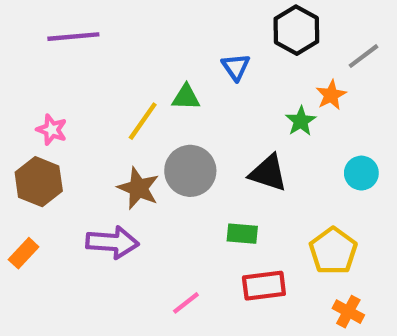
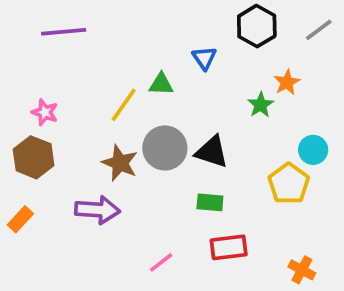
gray line: (364, 56) -> (319, 30), moved
black triangle: (268, 173) -> (212, 152), moved
yellow pentagon: (333, 251) -> (289, 184), moved

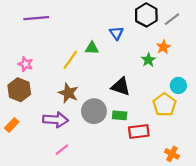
gray line: (319, 30) -> (172, 19), moved
gray circle: (165, 148) -> (94, 111), moved
red rectangle: (229, 247) -> (139, 131), moved
pink line: (161, 262) -> (62, 150), moved

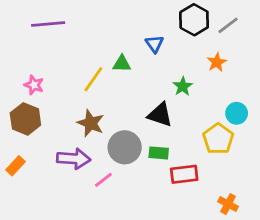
green star: (148, 60) -> (183, 86), moved
pink line: (62, 150) -> (103, 180), moved

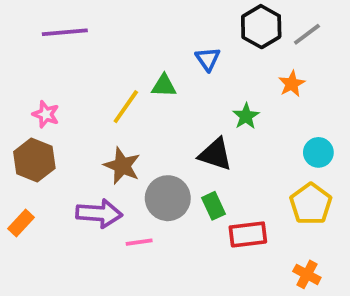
yellow pentagon: (218, 139) -> (311, 204), moved
green rectangle: (159, 153) -> (214, 206), turned 60
pink line: (103, 180) -> (139, 242), turned 30

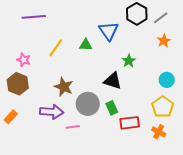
blue triangle: (208, 59) -> (109, 31), size x1.5
orange star: (292, 84) -> (164, 41), moved
yellow line: (126, 107) -> (56, 48), moved
orange cross: (307, 274) -> (159, 132), moved

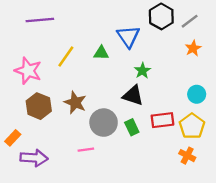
pink star: (24, 60) -> (28, 71), size x1.6
green star: (129, 61) -> (142, 71), moved
brown hexagon: (18, 84) -> (39, 106), moved
purple arrow: (52, 112) -> (34, 158), moved
red rectangle: (130, 123) -> (162, 120), moved

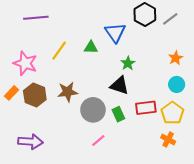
orange star: (193, 48) -> (176, 58), moved
brown star: (75, 102) -> (68, 92), turned -30
orange rectangle: (13, 138) -> (11, 93), moved
pink line: (86, 150) -> (98, 141), moved, turned -32

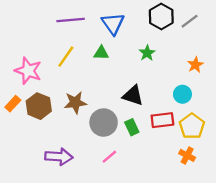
purple line: (36, 18) -> (71, 20), moved
blue triangle: (115, 33) -> (113, 24), moved
green star: (128, 63) -> (147, 53), moved
cyan circle: (177, 84) -> (182, 94), moved
purple arrow: (31, 142) -> (59, 157), moved

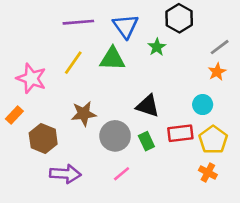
gray line: (190, 21) -> (220, 47), moved
green triangle: (101, 53) -> (112, 59), size x1.5
green star: (147, 53) -> (157, 47), moved
brown hexagon: (39, 106) -> (43, 139), moved

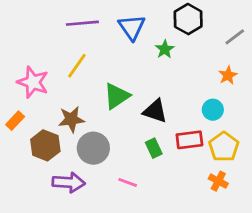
gray line: (220, 47) -> (235, 37), moved
green triangle: (112, 59) -> (117, 96), moved, turned -36
brown star: (84, 114) -> (71, 119), moved
gray circle: (115, 136) -> (93, 148), moved
pink line: (122, 174) -> (128, 182), turned 60

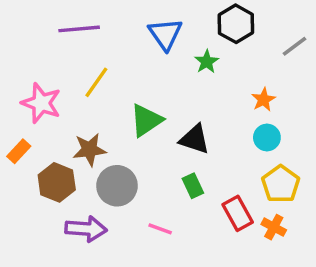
purple line: (82, 23) -> (79, 29), moved
orange star: (228, 75) -> (263, 100), moved
red rectangle: (189, 140) -> (238, 213), moved, turned 68

